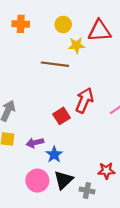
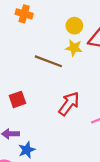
yellow circle: (63, 24) -> (74, 26), moved
red square: (61, 116) -> (17, 99), moved

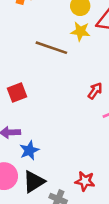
red arrow: (69, 104) -> (95, 91), moved, size x0.6

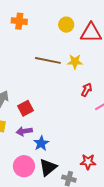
yellow star: (80, 31) -> (75, 62), moved
red square: (17, 93) -> (25, 108), moved

